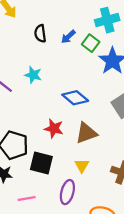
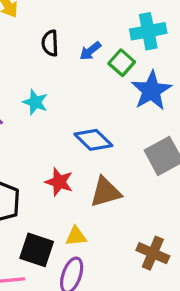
black square: (41, 163) -> (37, 250), moved
yellow triangle: (82, 166) -> (76, 236), moved, turned 49

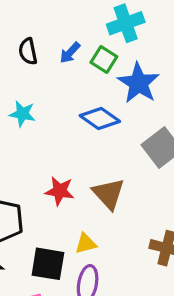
blue diamond: (93, 140) -> (100, 119), moved
brown triangle: (106, 192) -> (109, 194), turned -48

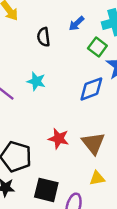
blue arrow: (70, 53) -> (76, 24), moved
blue diamond: (100, 119) -> (91, 89), turned -60
yellow triangle: (86, 244) -> (97, 178), moved

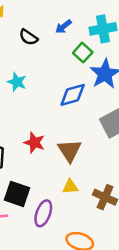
black semicircle: (44, 37) -> (28, 37), turned -54

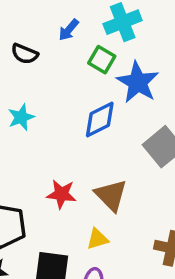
cyan star: (17, 82) -> (21, 117), turned -30
yellow triangle: (70, 187) -> (97, 239), moved

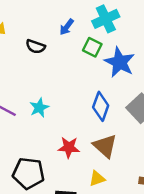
cyan star: (21, 117) -> (39, 108), moved
blue diamond: (100, 119) -> (101, 106), moved, turned -40

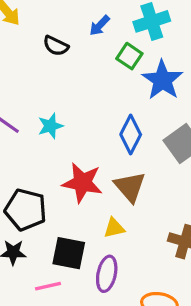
red star: (69, 147) -> (82, 183), size x1.4

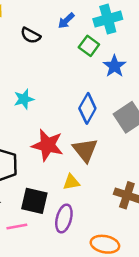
blue star: (162, 80) -> (114, 66), size x0.7

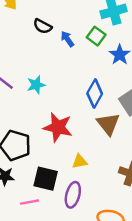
blue arrow: (66, 21) -> (67, 39), moved, turned 98
brown triangle: (85, 150) -> (108, 124), moved

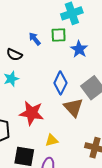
black semicircle: (42, 26) -> (14, 55), moved
green square: (96, 36) -> (59, 35), turned -35

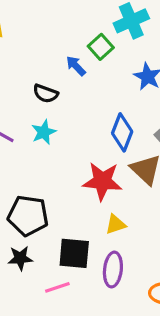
green square: (59, 35) -> (101, 47), moved, turned -35
red star: (32, 113) -> (102, 181), moved

